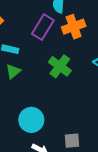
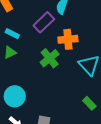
orange cross: (74, 27) -> (68, 39), moved

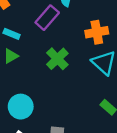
orange cross: (68, 39) -> (97, 32), moved

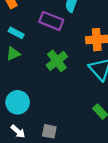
purple rectangle: (47, 18) -> (51, 21), turned 65

